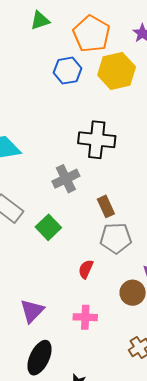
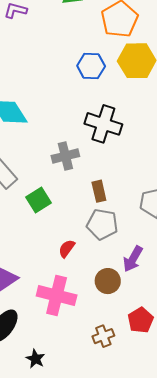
blue hexagon: (68, 71) -> (91, 66), moved
pink cross: (85, 317) -> (57, 296), size x1.6

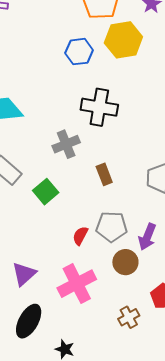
gray pentagon: (102, 224) -> (112, 227), moved
pink cross: (57, 296) -> (77, 284), turned -33

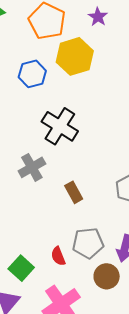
black cross: (99, 107) -> (60, 126), turned 30
green square: (46, 192) -> (21, 268), moved
red semicircle: (80, 236) -> (58, 256), turned -42

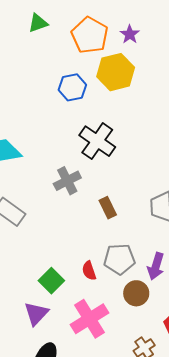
purple star: (98, 17) -> (130, 34), moved

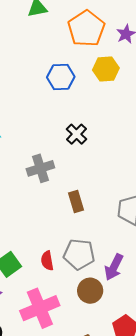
yellow hexagon: (116, 72) -> (106, 69), size x0.7
black cross: (97, 141) -> (76, 134), size x0.6

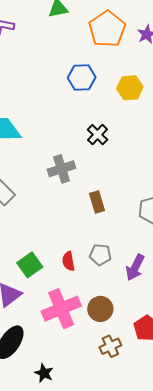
yellow hexagon: (106, 69) -> (130, 88), moved
gray pentagon: (79, 254) -> (100, 255), size x0.7
brown circle: (90, 291) -> (100, 309), moved

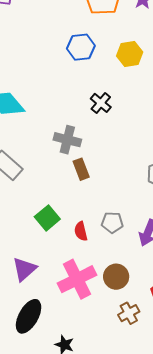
gray cross: (61, 169) -> (67, 140), turned 36
brown rectangle: (97, 202) -> (81, 169), moved
green square: (30, 265) -> (47, 218), moved

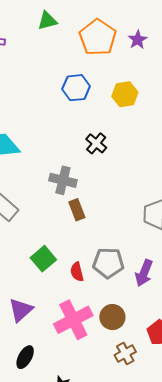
gray pentagon: (112, 222) -> (108, 263), size x1.4
black ellipse: (29, 316) -> (25, 357), size x0.7

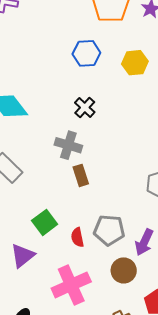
black cross: (96, 143) -> (85, 107), moved
purple triangle: (21, 310) -> (23, 256), moved
brown circle: (112, 317) -> (124, 270), moved

